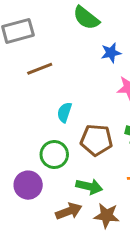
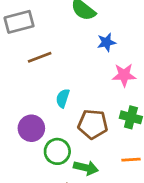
green circle: (54, 155) -> (57, 151), moved
purple circle: (28, 185) -> (31, 128), moved

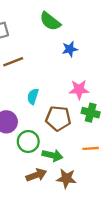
pink star: (124, 75) -> (79, 89), moved

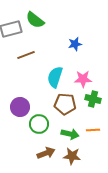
green semicircle: (50, 21) -> (35, 20), moved
cyan semicircle: (33, 96) -> (55, 77), moved, size x1.5
green arrow: (52, 155) -> (70, 134), moved

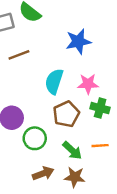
blue star: (75, 44) -> (78, 41), size x1.5
brown pentagon: (65, 104) -> (66, 114), turned -30
green arrow: (70, 134) -> (72, 150), turned 30

